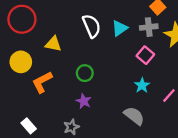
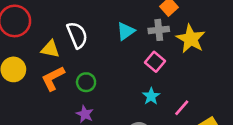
white semicircle: (92, 26) -> (77, 35), moved
orange L-shape: (42, 82) -> (53, 78), moved

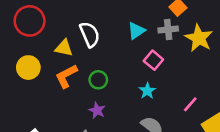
pink square: (155, 62) -> (153, 60), moved
cyan star: (151, 96) -> (147, 91), moved

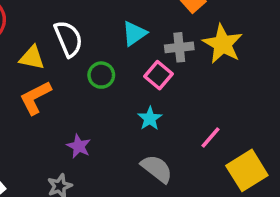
gray cross: (168, 29) -> (179, 47), moved
green circle: (98, 80) -> (101, 75), moved

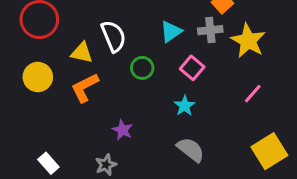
gray cross: (179, 47) -> (210, 30), moved
pink line: (211, 138) -> (253, 94), moved

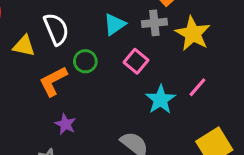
orange L-shape: (85, 88) -> (53, 81), moved
cyan star: (185, 106) -> (161, 100), moved, size x1.4

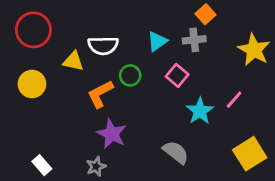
white semicircle: (56, 29) -> (103, 46), turned 112
yellow star: (193, 34) -> (254, 50), moved
purple star: (65, 124) -> (112, 134), size x1.5

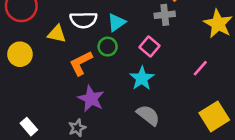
cyan triangle: (157, 41) -> (116, 22), moved
cyan star: (200, 111) -> (142, 78), moved

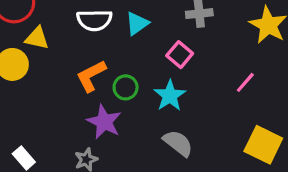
yellow triangle: (57, 34) -> (37, 38), moved
green circle: (108, 47) -> (126, 87), moved
yellow square: (214, 116) -> (263, 145), turned -32

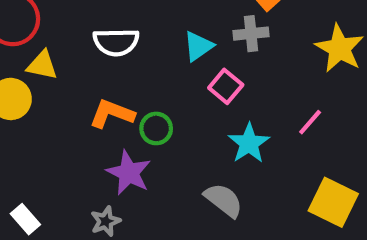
cyan triangle: (137, 23) -> (198, 46), moved
orange L-shape: (91, 76) -> (112, 114), turned 48
cyan star: (170, 96) -> (249, 143), moved

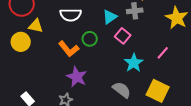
orange L-shape: (112, 114) -> (69, 49), turned -150
green circle: (156, 128) -> (90, 39), moved
yellow square: (333, 202) -> (158, 91), moved

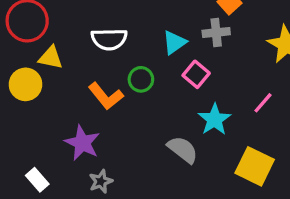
purple star: (77, 77) -> (82, 143), moved
gray semicircle: (122, 90) -> (183, 150), moved

